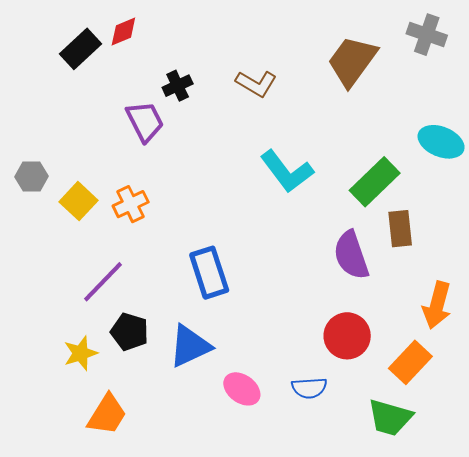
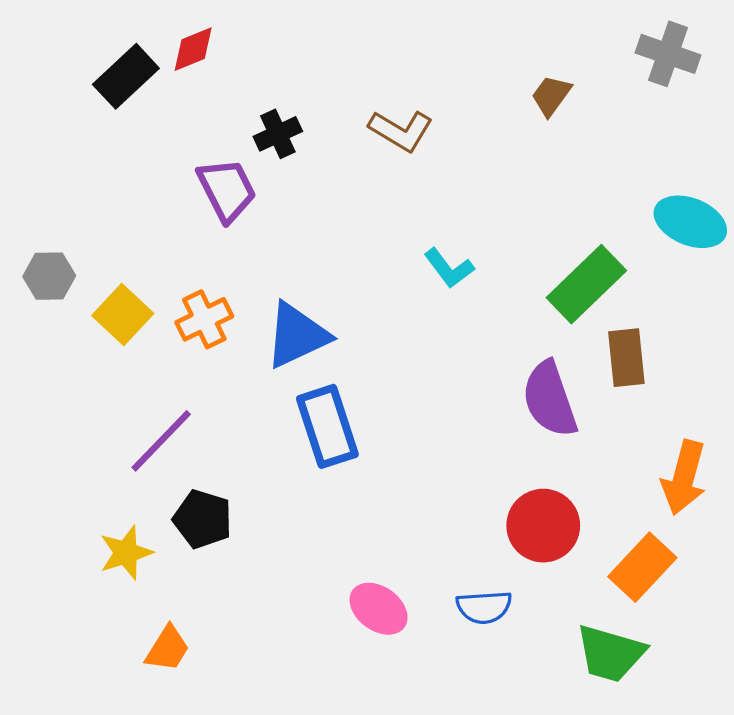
brown trapezoid: (352, 61) -> (551, 95), size x0.5
cyan L-shape: (287, 171) -> (449, 268), size x0.6
blue triangle: (190, 346) -> (297, 335), moved
orange trapezoid: (107, 414) -> (168, 649), size x0.7

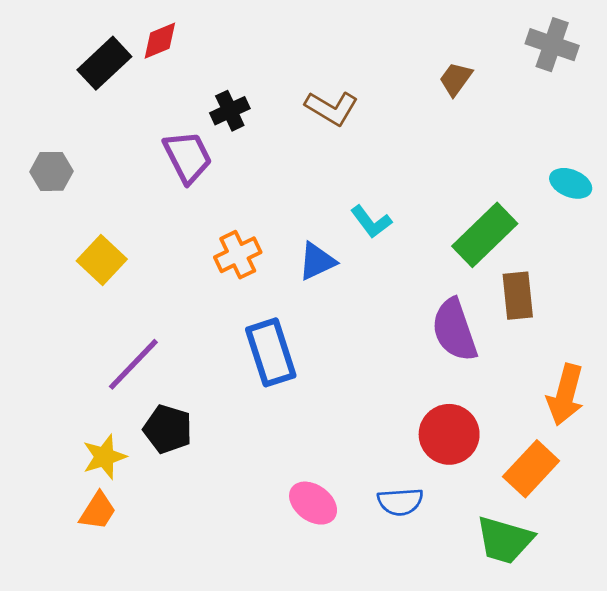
cyan ellipse: (690, 222) -> (571, 183), size x0.7
gray hexagon: (49, 276) -> (51, 171), moved
orange cross: (204, 319) -> (238, 255), moved
blue triangle: (297, 335) -> (317, 261), moved, size x0.7
orange trapezoid: (168, 649) -> (98, 511), moved

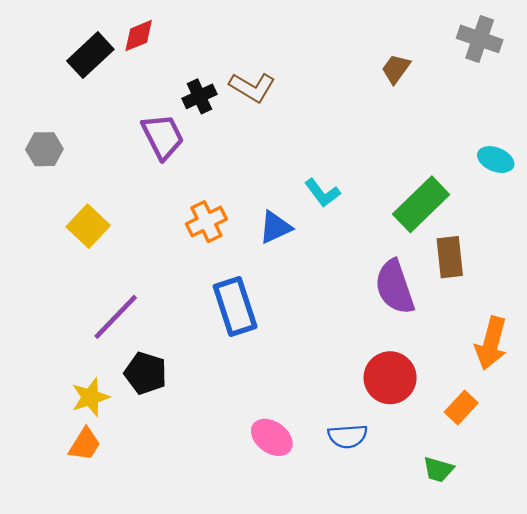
brown L-shape: (332, 108) -> (252, 87), moved
orange rectangle: (531, 469) -> (461, 408), size x0.7
green trapezoid: (505, 540) -> (438, 470), size x0.6

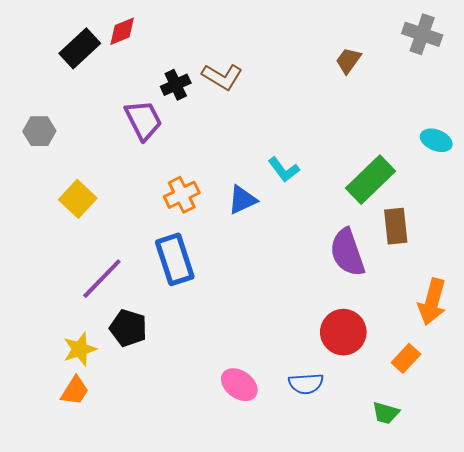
blue rectangle: (235, 306) -> (175, 259), moved

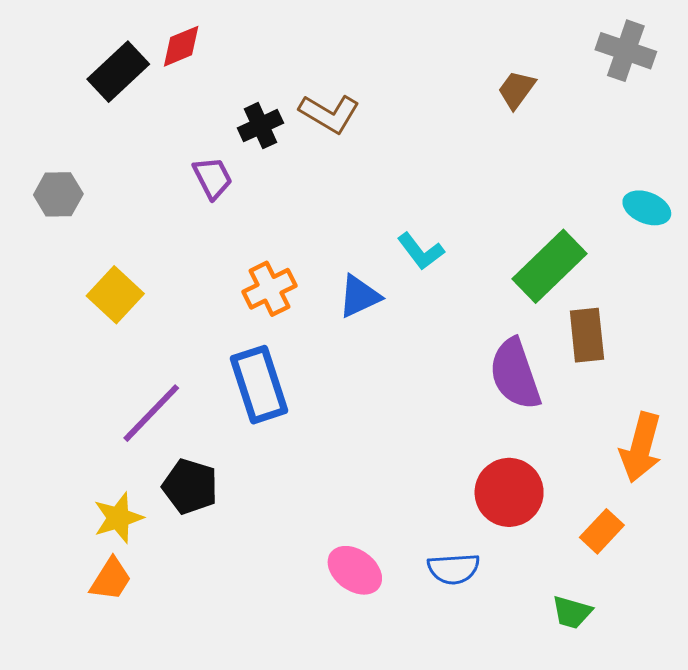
purple trapezoid: (143, 120) -> (213, 178), size x0.7

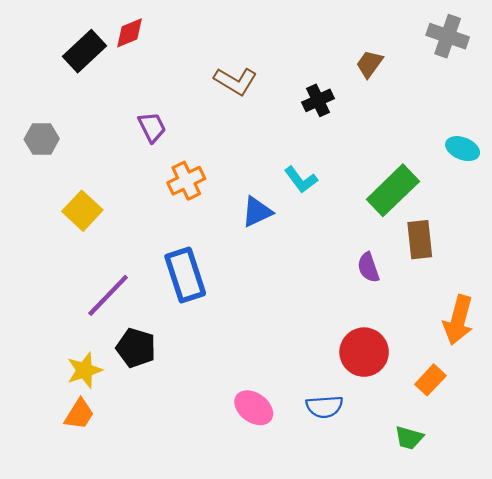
black cross: (260, 126) -> (318, 100), moved
orange cross: (269, 289) -> (186, 181), moved
purple semicircle: (515, 374) -> (368, 267), size x0.6

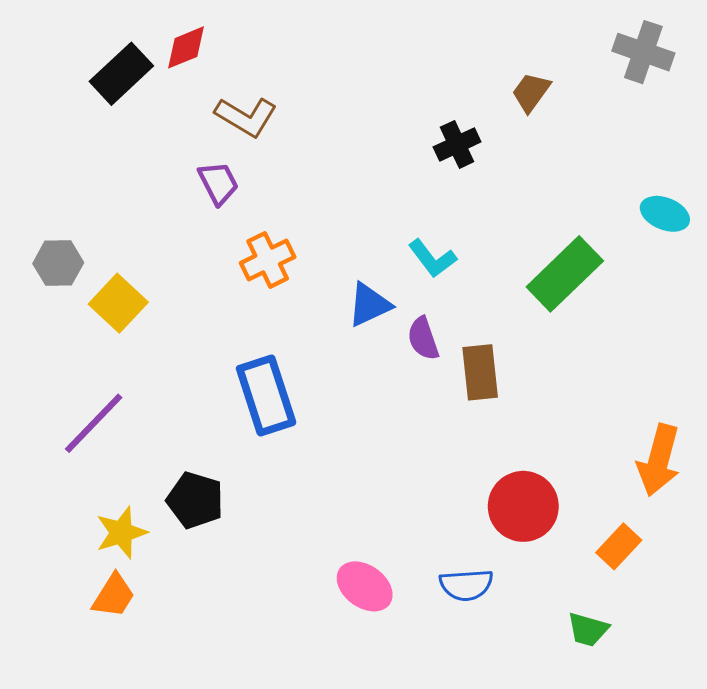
brown L-shape: (236, 81) -> (246, 117), moved
gray hexagon: (42, 139) -> (58, 263), moved
brown rectangle: (420, 240) -> (480, 372), moved
purple semicircle: (368, 267) -> (423, 339), moved
purple line: (108, 295) -> (94, 423), moved

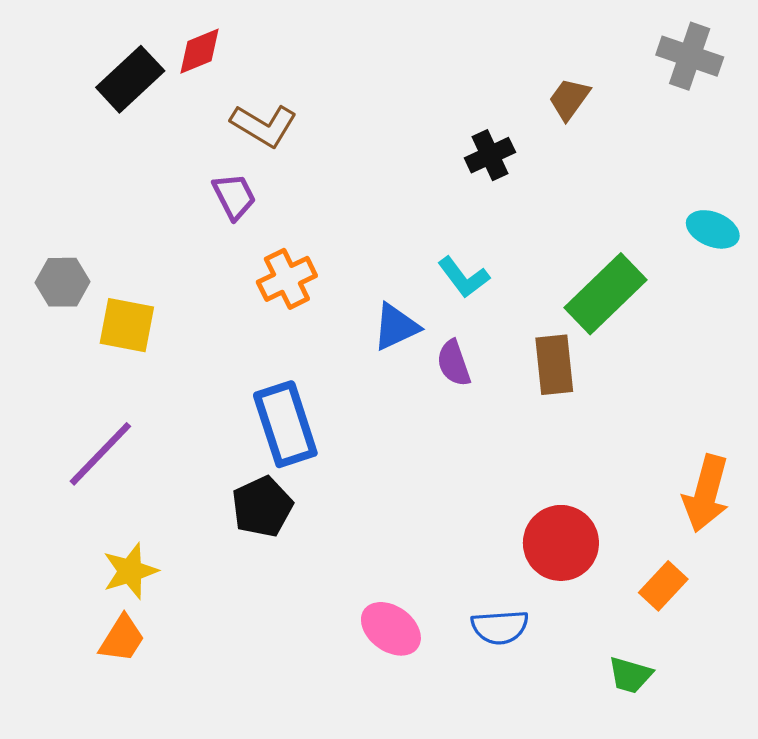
yellow square: (118, 303) -> (127, 325), turned -32
brown rectangle: (480, 372) -> (554, 365), moved
black pentagon: (195, 500) -> (262, 507), moved, turned 30

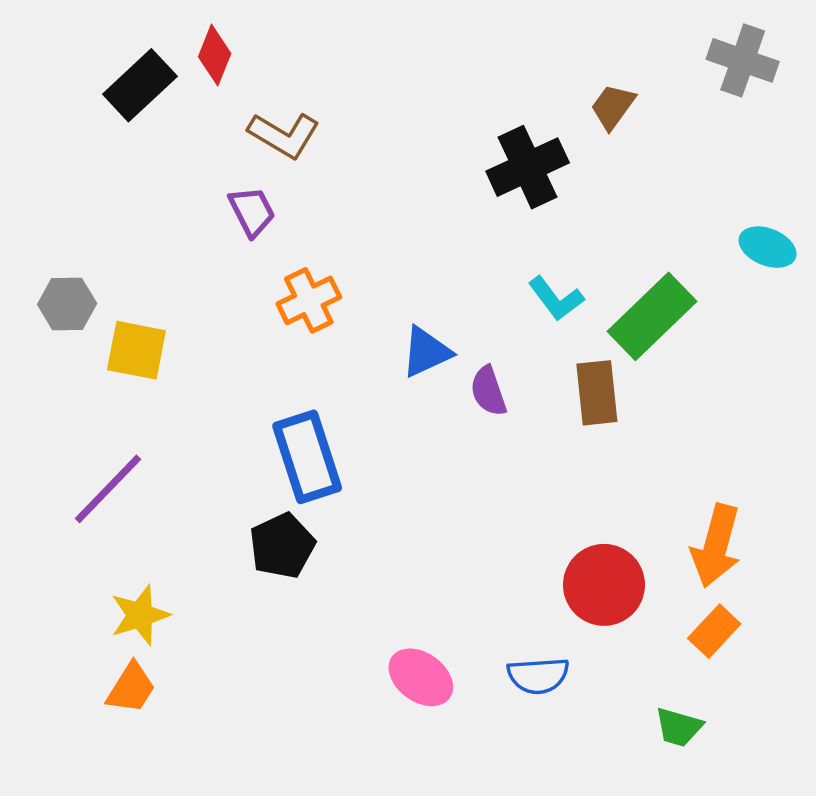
red diamond: (199, 51) -> (215, 55), turned -46
black cross: (490, 155) -> (528, 167), size x1.5
cyan L-shape: (464, 277) -> (556, 299), moved
orange arrow: (706, 493) -> (716, 546), moved

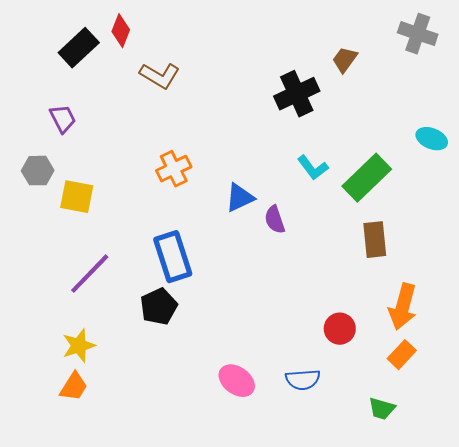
purple trapezoid: (252, 212) -> (63, 119), moved
brown rectangle: (597, 393) -> (375, 240), moved
purple line: (108, 489) -> (90, 274), moved
red circle: (604, 585) -> (340, 329), size x0.7

